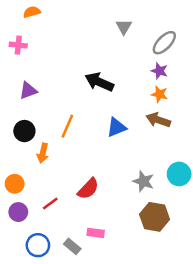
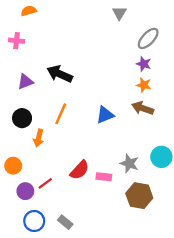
gray triangle: (124, 27) -> (119, 13), moved
black arrow: (99, 82) -> (60, 74), moved
purple circle: (18, 212) -> (25, 191), moved
pink rectangle: (96, 233) -> (104, 177), moved

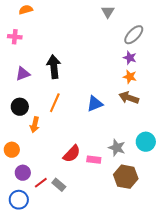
black arrow: (60, 74) -> (54, 67), turned 60
red line: (45, 183) -> (41, 183), moved
blue circle: (34, 221) -> (19, 200), moved
gray rectangle: (65, 222) -> (59, 185), moved

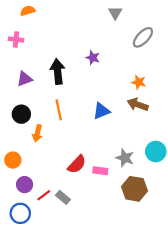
purple star: (130, 58) -> (93, 58), moved
orange line: (55, 103) -> (59, 110), turned -36

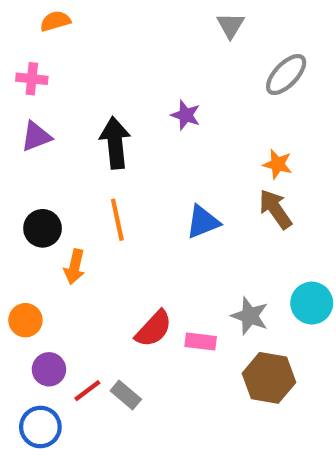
purple triangle: (25, 79) -> (36, 136), moved
brown arrow: (138, 105) -> (275, 209), turned 36

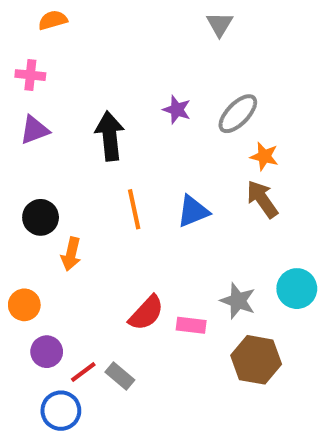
gray ellipse: (286, 74) -> (238, 114), moved
orange line: (117, 220) -> (134, 209), moved
blue circle: (40, 427) -> (61, 411), moved

